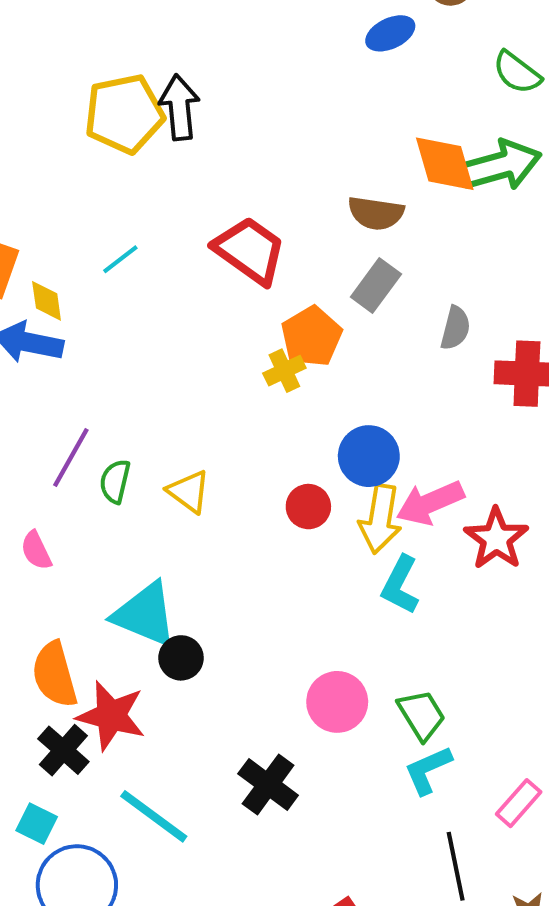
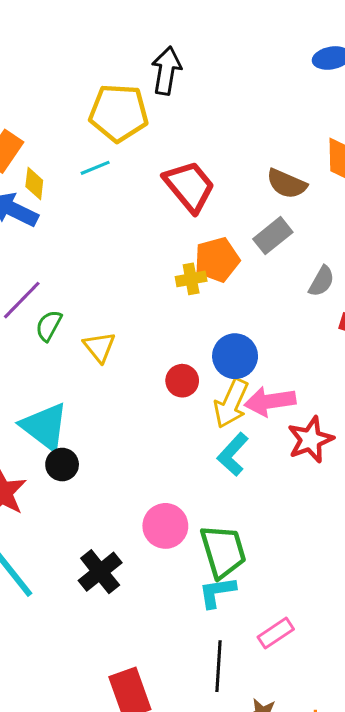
yellow pentagon: (124, 114) -> (119, 113), moved
green trapezoid: (422, 715) -> (223, 551), size x1.4

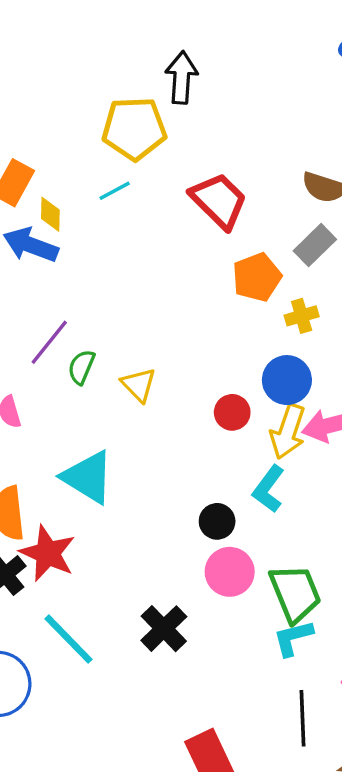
yellow cross: (191, 279) -> (302, 316), moved
cyan L-shape: (233, 454) -> (268, 489), moved
black circle: (62, 465) -> (217, 521), moved

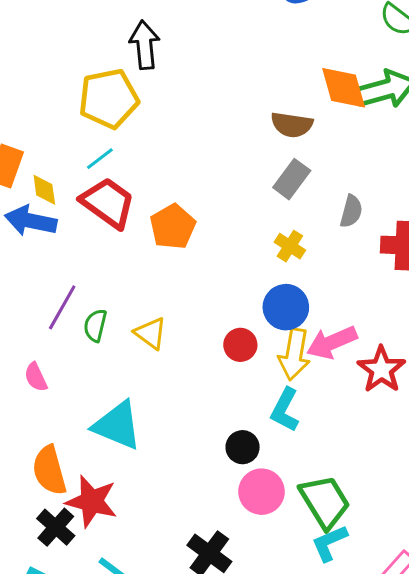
red trapezoid: (219, 201) -> (108, 203), moved
orange pentagon: (257, 277) -> (173, 227), moved
yellow cross: (302, 316) -> (290, 246), turned -32

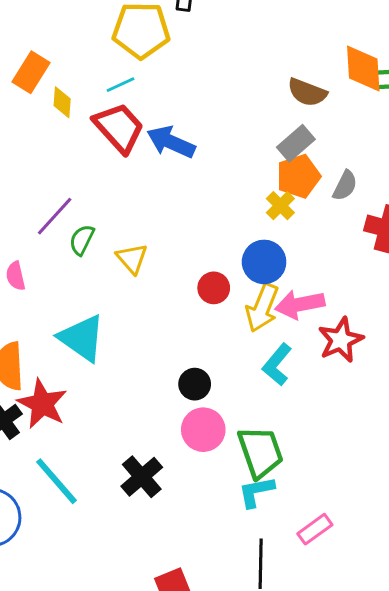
blue arrow: (31, 221) -> (171, 142), moved
orange pentagon: (173, 227) -> (298, 176), moved
cyan L-shape: (285, 410) -> (277, 364), moved

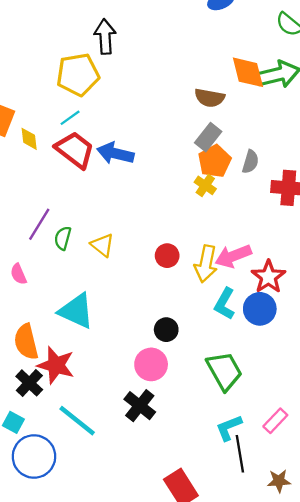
blue circle: (264, 262) -> (260, 309), moved
pink circle: (203, 430) -> (151, 364), moved
cyan L-shape: (256, 492) -> (229, 428), moved

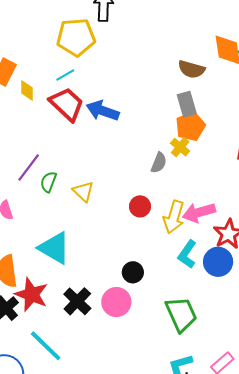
gray rectangle: (208, 137) -> (187, 104), turned -60
gray semicircle: (250, 162) -> (159, 163), moved
black cross: (140, 406) -> (77, 301), moved

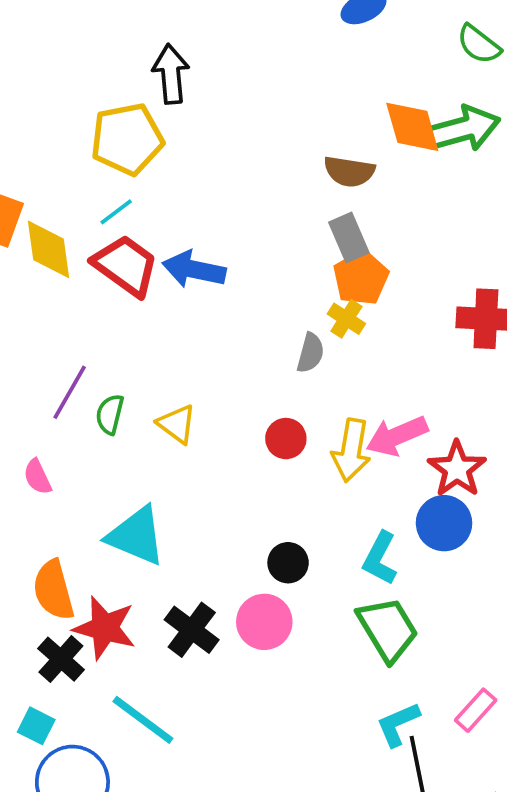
yellow diamond: (27, 90) -> (49, 249), size x1.6
cyan L-shape: (187, 254) -> (380, 558), moved

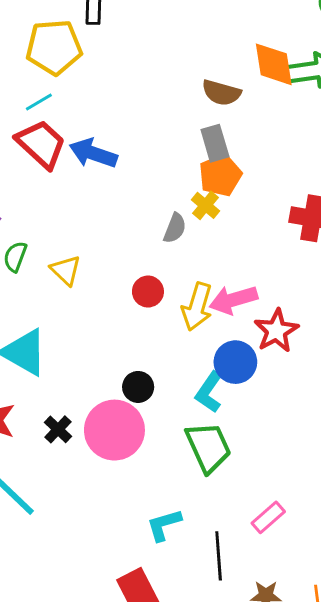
blue circle: (444, 523) -> (235, 362), moved
pink circle: (264, 622) -> (114, 430), size x1.4
black cross: (192, 630) -> (58, 429), size x0.7
cyan L-shape: (398, 724) -> (164, 525), moved

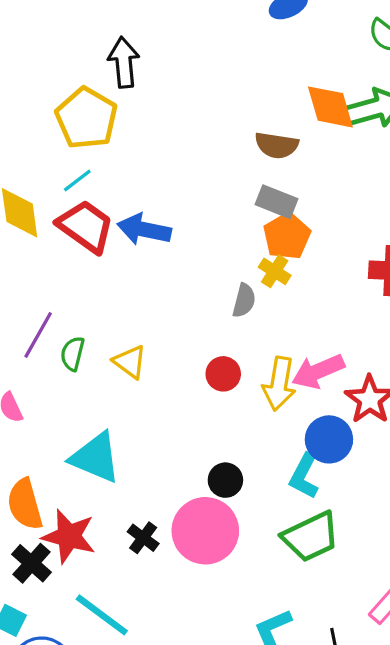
yellow pentagon: (54, 47) -> (86, 118), turned -30
gray rectangle: (215, 143) -> (276, 202), turned -45
green trapezoid: (208, 447) -> (311, 537), turned 96

